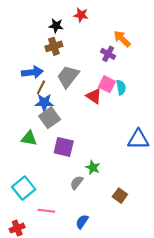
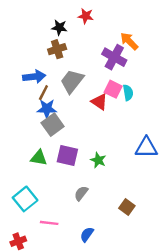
purple cross: (108, 54) -> (114, 57), size x1.5
green triangle: (29, 138) -> (39, 158), moved
green star: (93, 167) -> (98, 160), moved

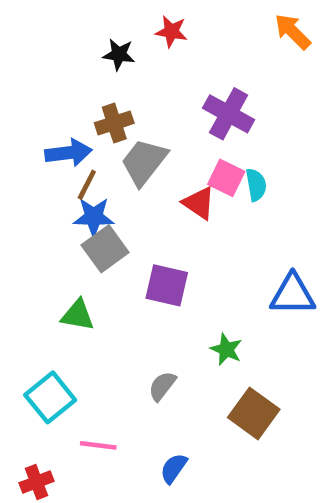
orange arrow: (129, 41) -> (293, 32), moved
brown cross: (57, 49) -> (114, 123), moved
purple square: (67, 156) -> (167, 285), moved
green star: (98, 160) -> (226, 349), moved
brown square: (127, 207) -> (254, 413), size x1.5

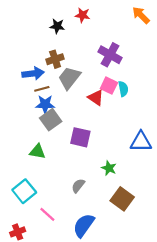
brown line: (87, 185) -> (42, 89), turned 48
pink line: (98, 445) -> (47, 214), turned 35
blue semicircle: (174, 468) -> (84, 225), size x1.6

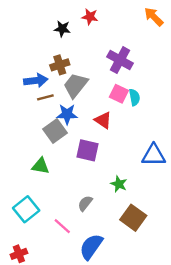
red triangle: (96, 98) -> (103, 120), moved
blue star: (45, 104) -> (67, 114), moved
pink line: (47, 214) -> (62, 226), moved

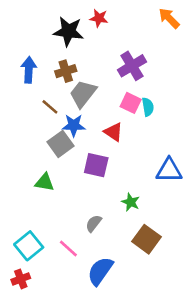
black star: (62, 29) -> (68, 31), size x1.6
purple cross: (120, 60) -> (132, 66), turned 30
blue arrow: (36, 81) -> (29, 70), moved, turned -80
brown line: (45, 97) -> (50, 107), turned 56
cyan square: (26, 209) -> (29, 246), moved

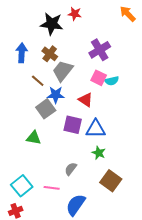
brown cross: (66, 71) -> (50, 54), turned -35
cyan semicircle: (148, 107) -> (112, 81), turned 88
blue triangle: (169, 170) -> (96, 129), moved
pink line: (68, 248) -> (52, 188), turned -35

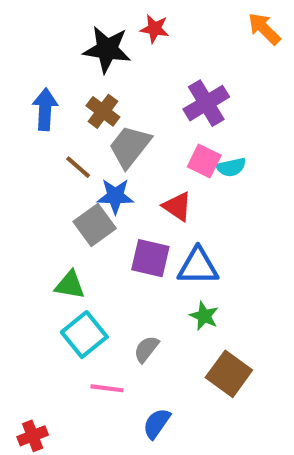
cyan square: (22, 186) -> (84, 335), moved
blue semicircle: (76, 205) -> (157, 423), size x0.7

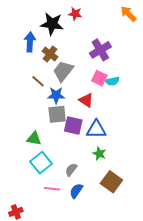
blue arrow: (45, 109) -> (30, 42), moved
gray square: (95, 225) -> (57, 114), moved, turned 30
blue semicircle: (157, 423) -> (76, 191), moved

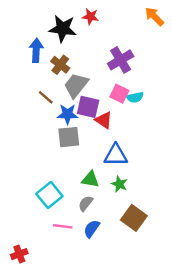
purple square: (73, 125) -> (88, 107), moved
green triangle: (34, 138) -> (90, 179), moved

